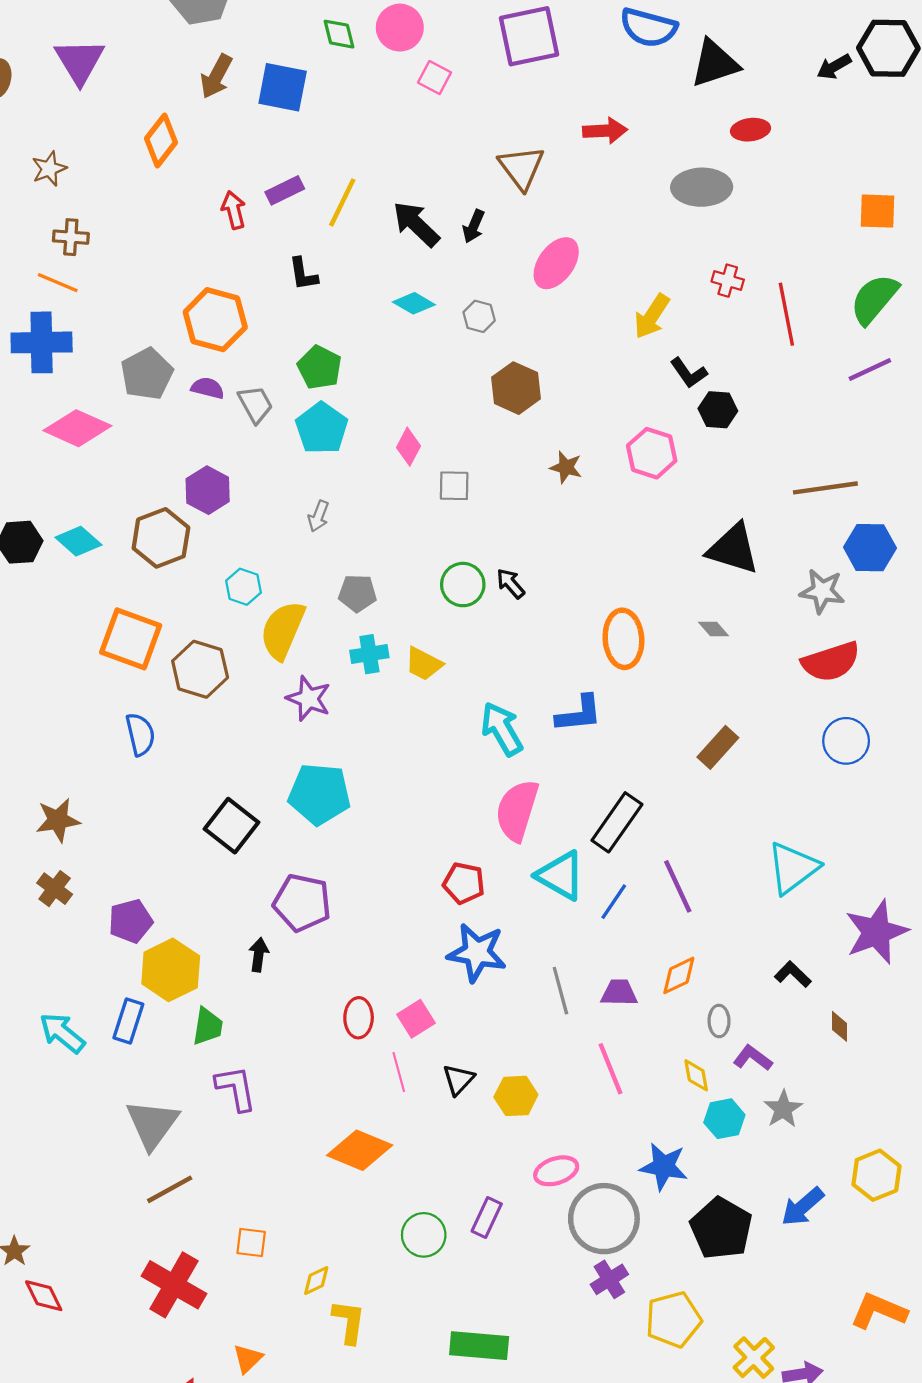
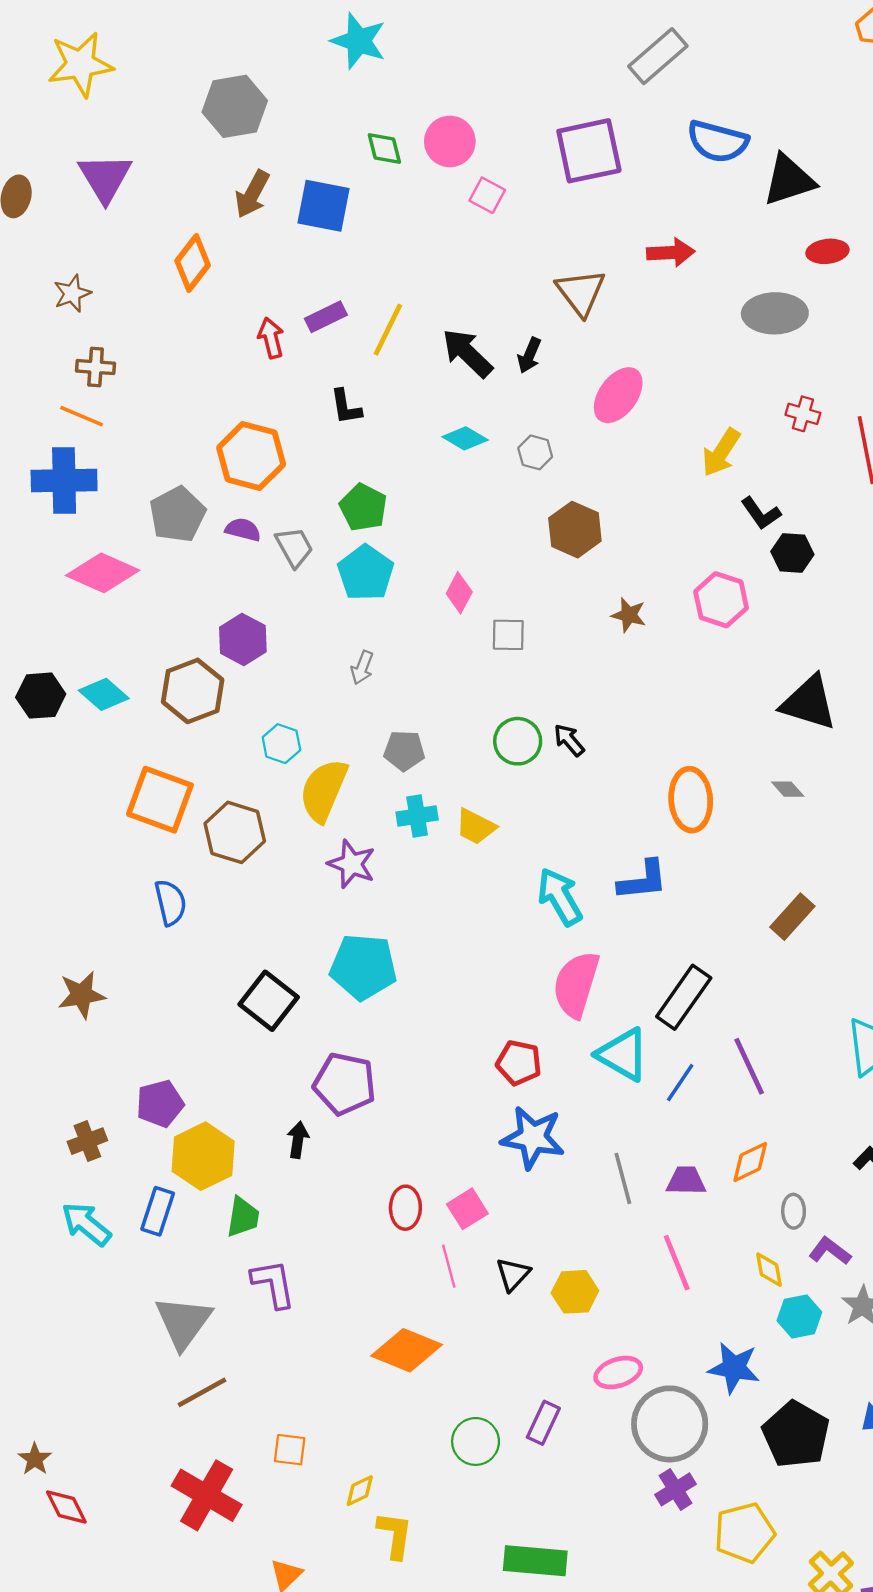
brown cross: (55, 889) -> (87, 1141), moved, turned 32

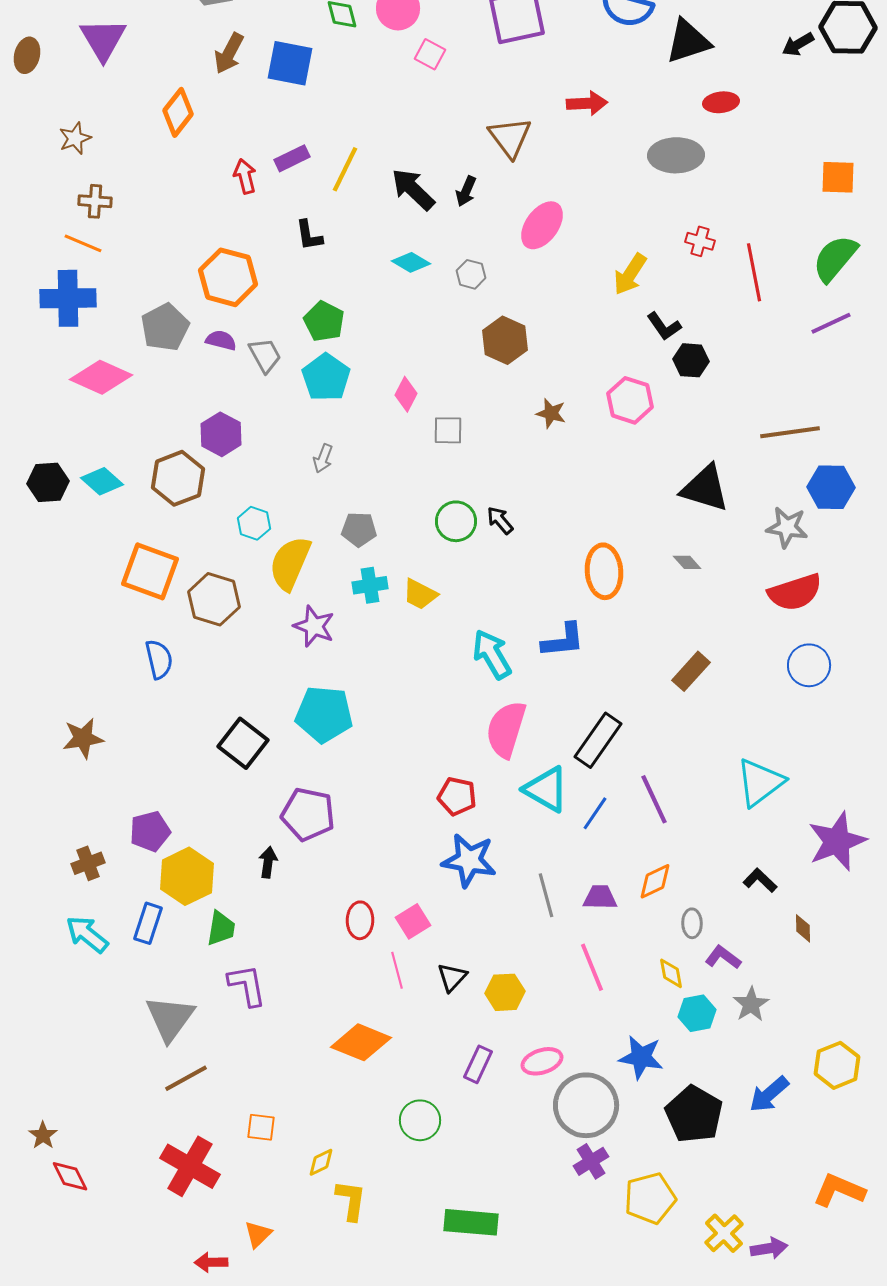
purple rectangle: (543, 1423) -> (478, 1064), moved

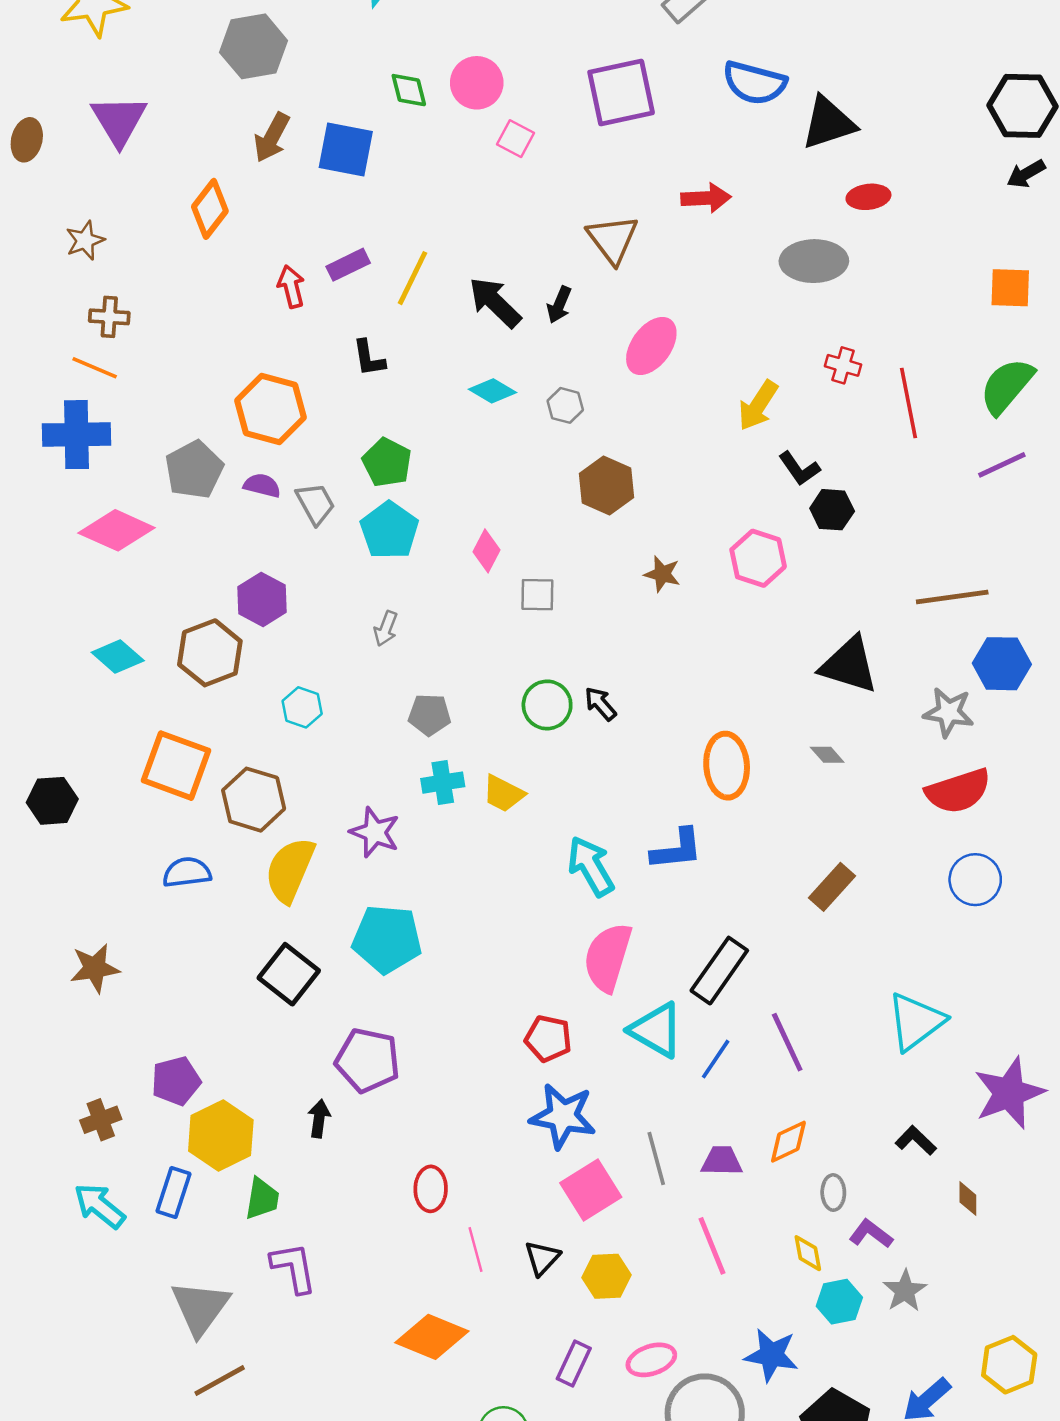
black arrow: (798, 44) -> (1026, 174), moved
black hexagon: (48, 482) -> (52, 801), moved
yellow semicircle: (290, 563) -> (290, 870), moved
blue semicircle: (159, 659) -> (187, 872), turned -84
pink square: (413, 921) -> (591, 1190), moved, size x1.4

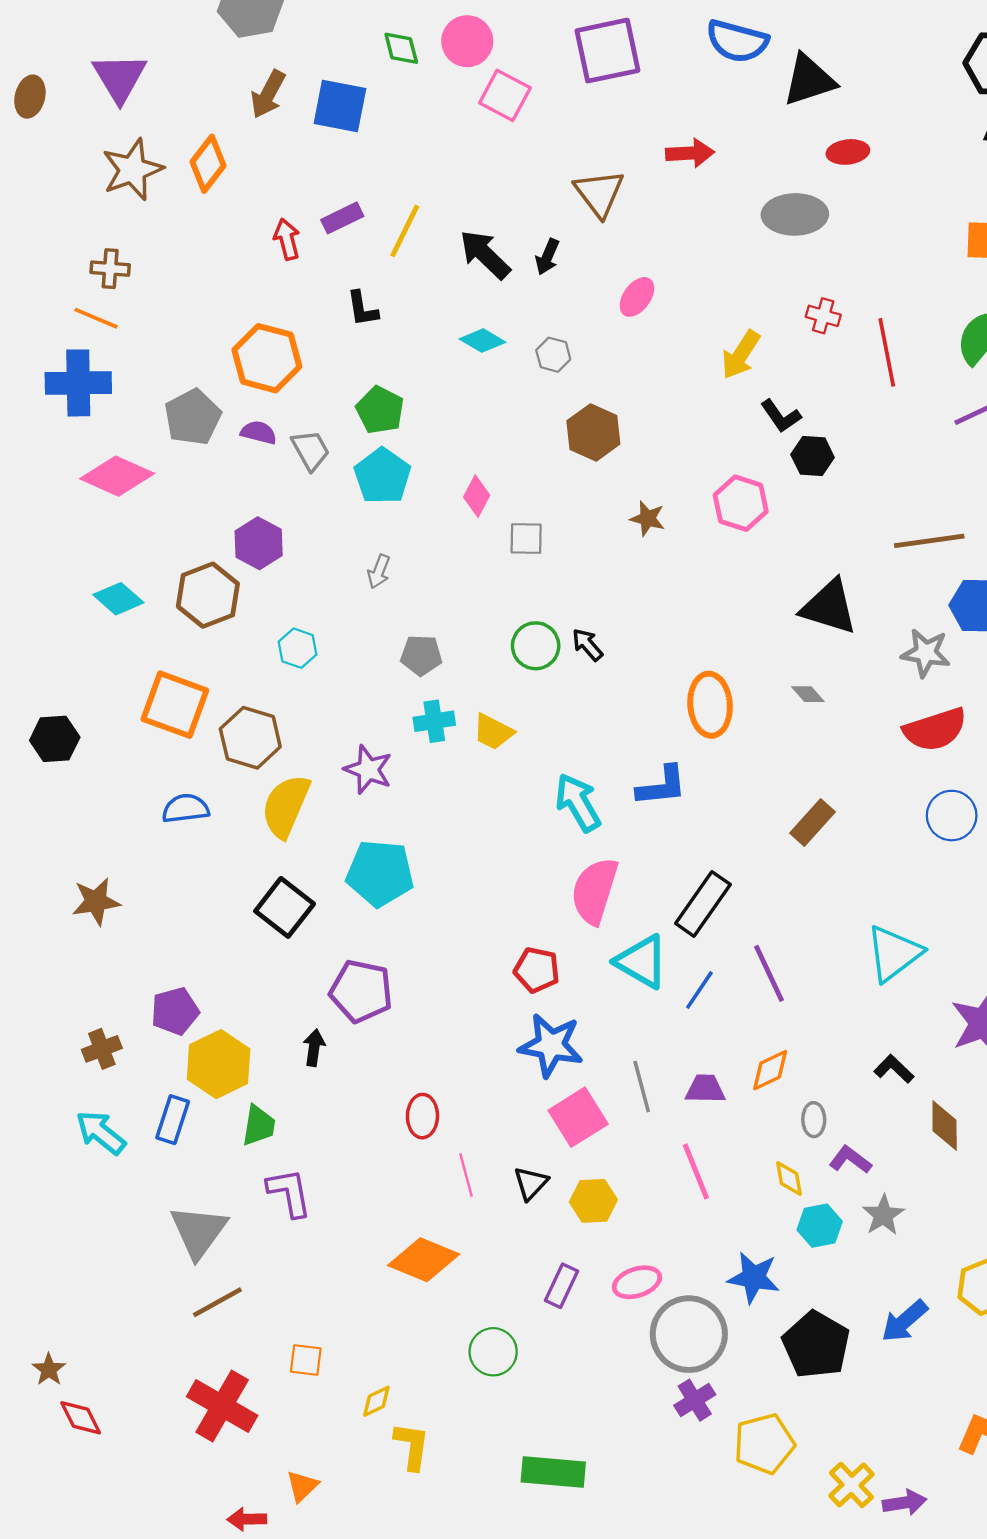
pink square: (516, 139) -> (505, 95), size x1.4
brown star: (85, 240) -> (133, 170), moved, size x1.6
pink ellipse: (651, 346) -> (637, 297), size x0.7
brown diamond: (968, 1199) -> (945, 1125), size x1.5

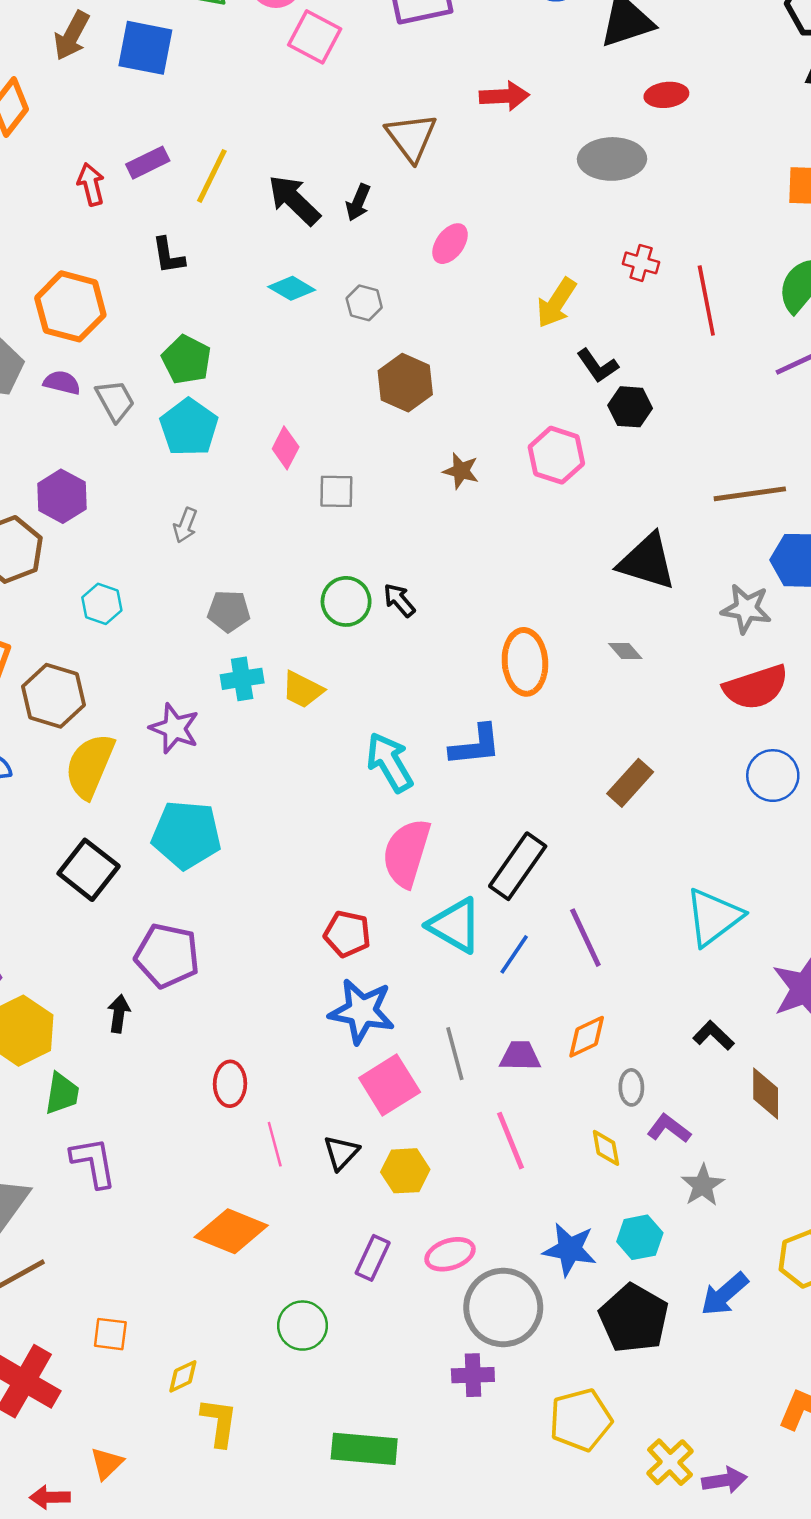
cyan hexagon: (820, 1226) -> (640, 1237), moved
purple cross: (695, 1400) -> (473, 1375), moved, turned 30

